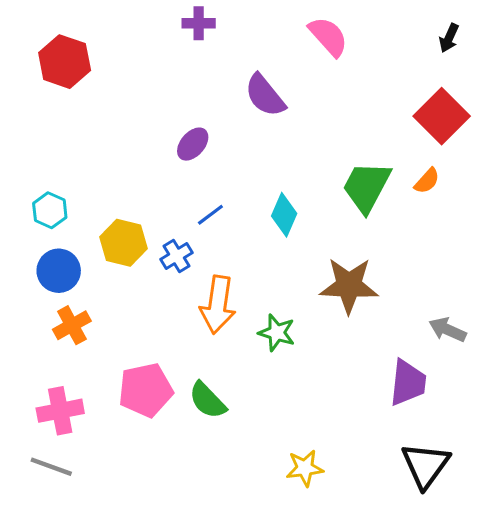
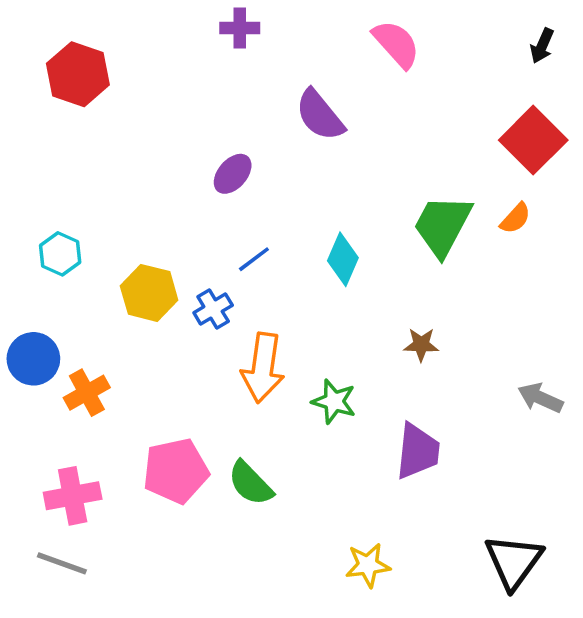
blue circle: (59, 271) -> (33, 359), moved
brown star: (349, 285) -> (421, 345), size x0.5
purple trapezoid: (408, 383) -> (418, 451), moved

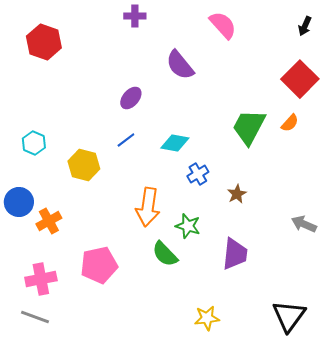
blue line: (254, 259) -> (126, 140), moved
cyan diamond: (343, 259) -> (175, 143), moved, turned 76
blue cross: (213, 309) -> (198, 174), moved
brown star: (421, 345) -> (237, 194), turned -30
green semicircle: (250, 483) -> (165, 254), moved

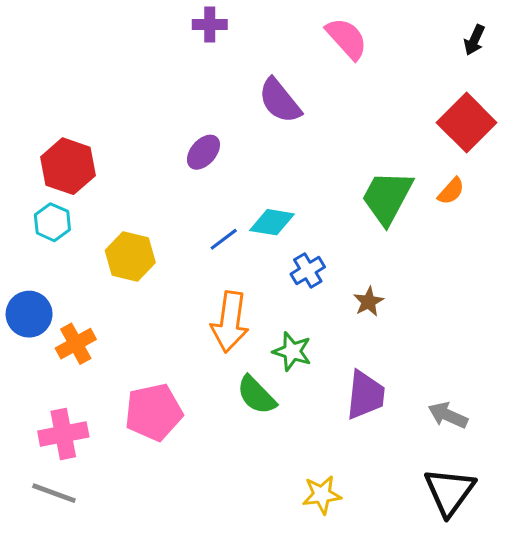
red hexagon: (44, 42) -> (68, 166), moved
blue line: (126, 140) -> (224, 239), moved
gray arrow: (304, 224) -> (448, 415), moved

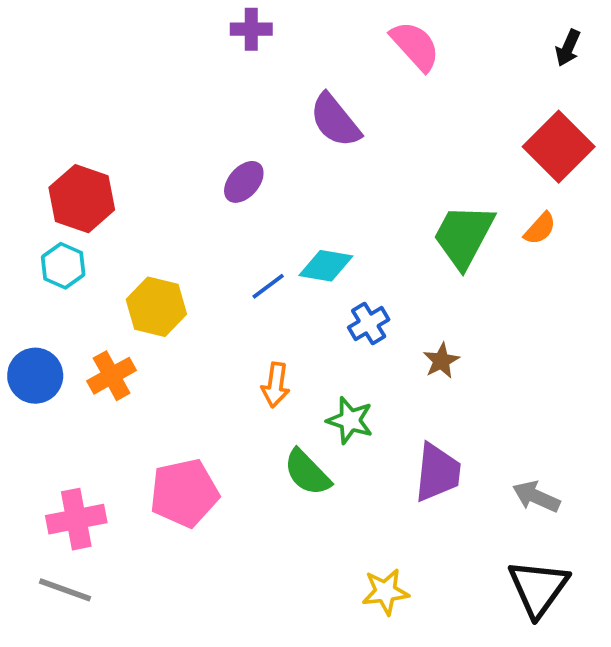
orange arrow: (230, 322) -> (275, 385), size x0.6
orange cross: (76, 344) -> (112, 376), moved

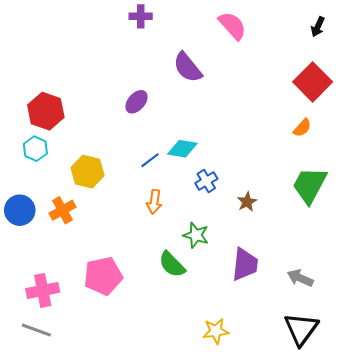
green trapezoid: (464, 236) -> (310, 185), moved
orange arrow: (275, 385) -> (154, 202), moved

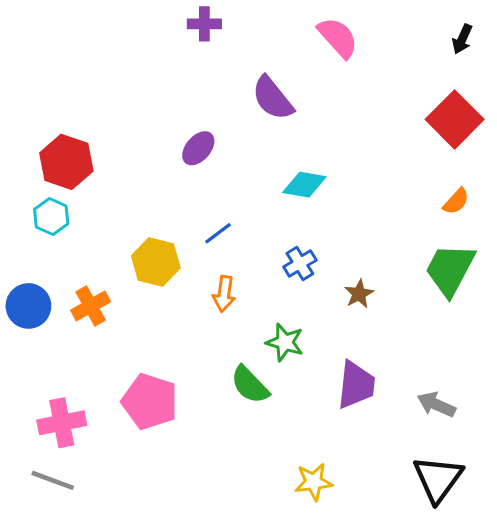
orange semicircle: (302, 128) -> (456, 201), moved
cyan diamond: (182, 149) -> (304, 185), moved
yellow hexagon: (87, 172) -> (156, 262), moved
pink pentagon: (103, 276) -> (150, 402), turned 30

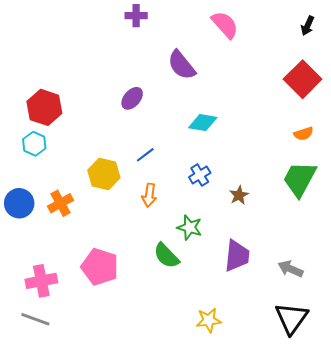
orange semicircle: (456, 201) -> (304, 134), turned 30

